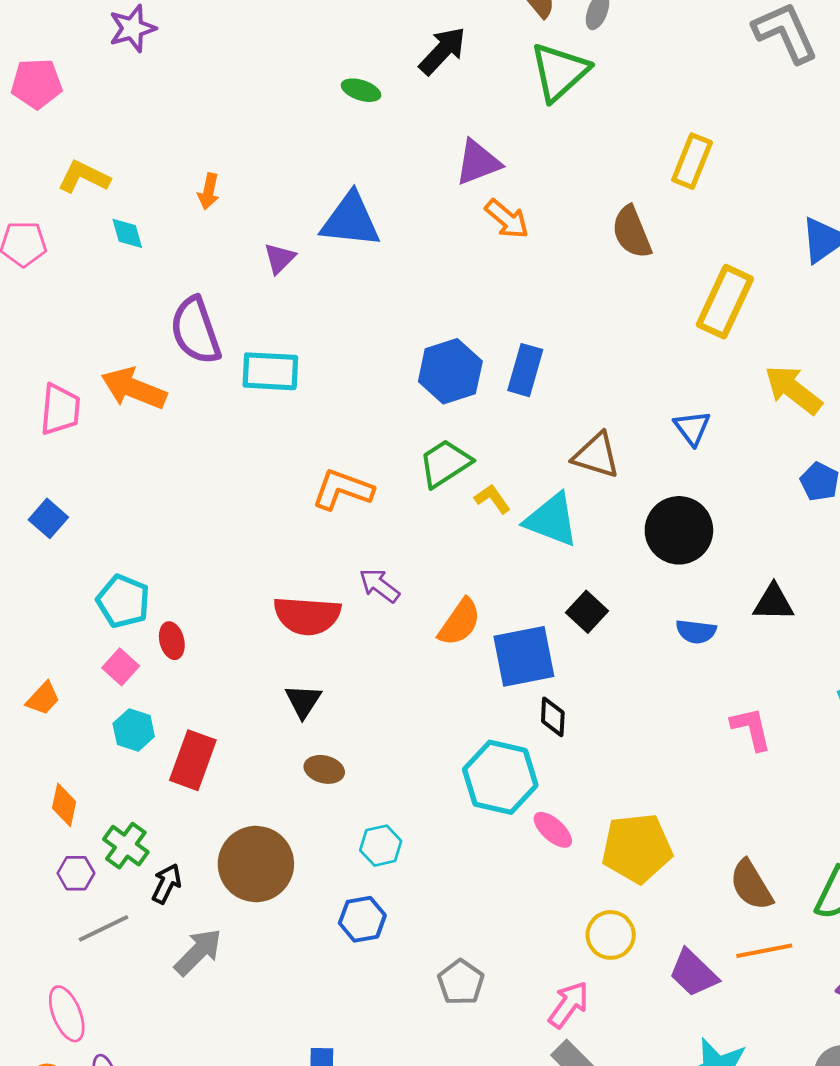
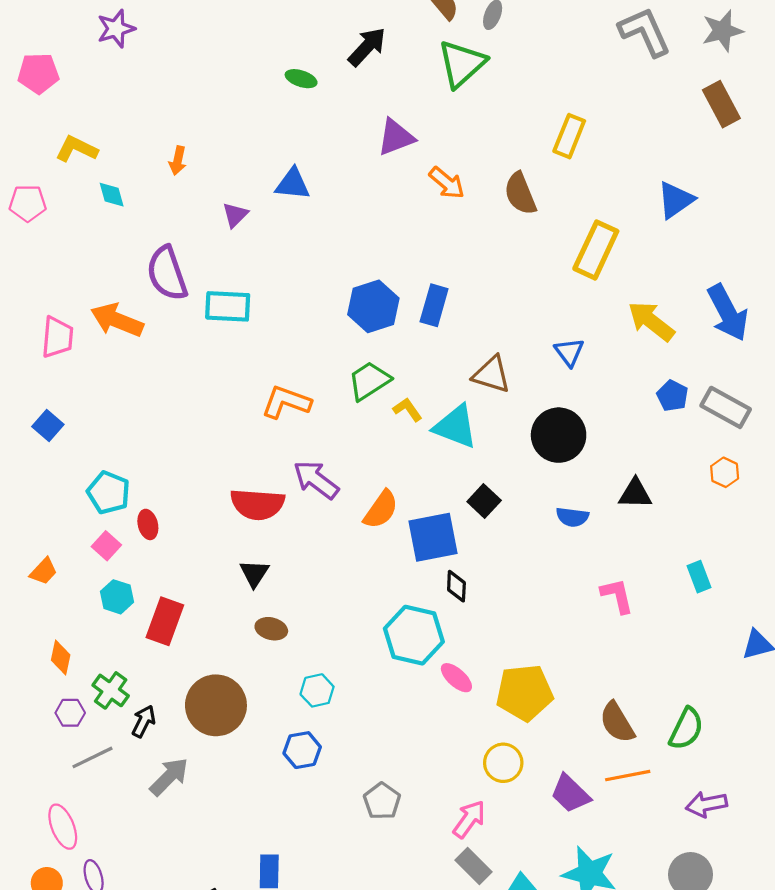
orange arrow: (507, 219) -> (447, 183), moved
blue triangle: (350, 220) -> (293, 184), size x0.7
purple arrow: (379, 585) -> (316, 480), size x1.4

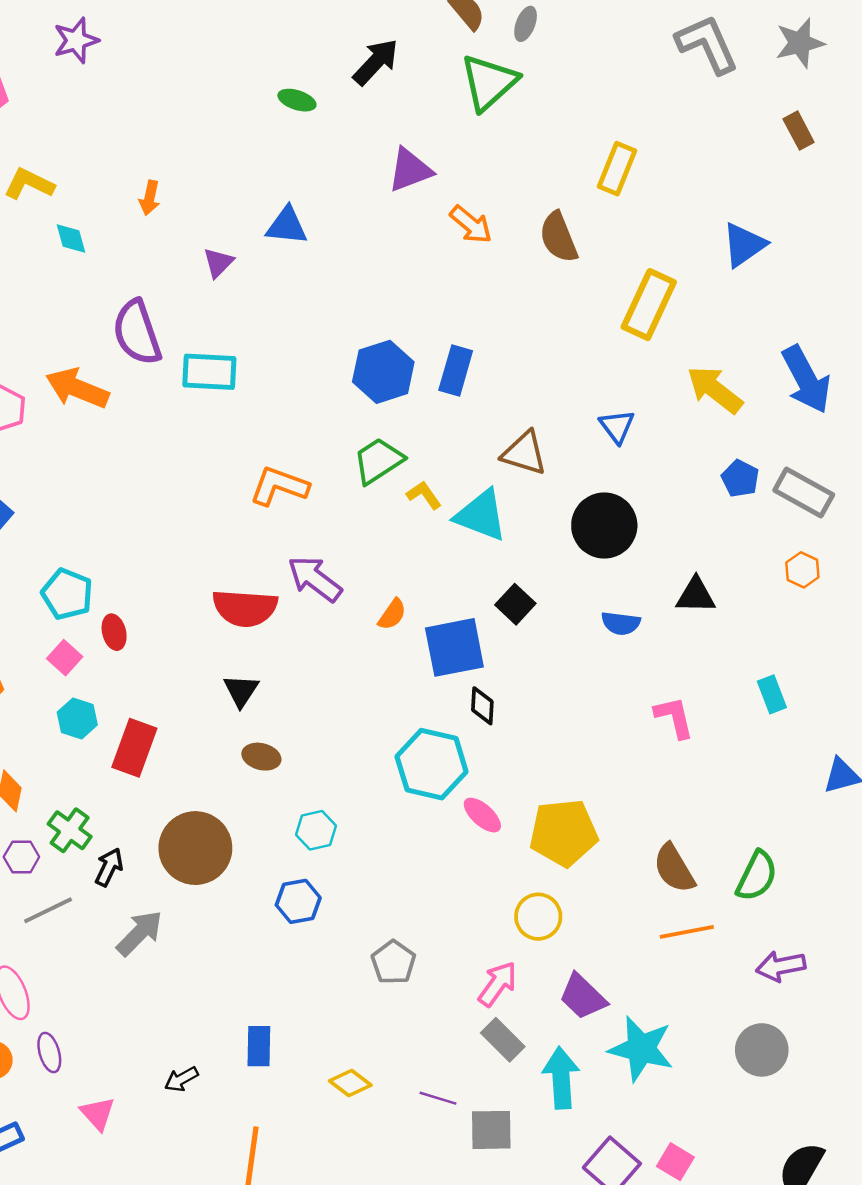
brown rectangle: (721, 104) -> (799, 131), size x0.7
orange semicircle: (381, 510) -> (392, 614), size x0.7
purple trapezoid: (570, 794) -> (583, 997), moved

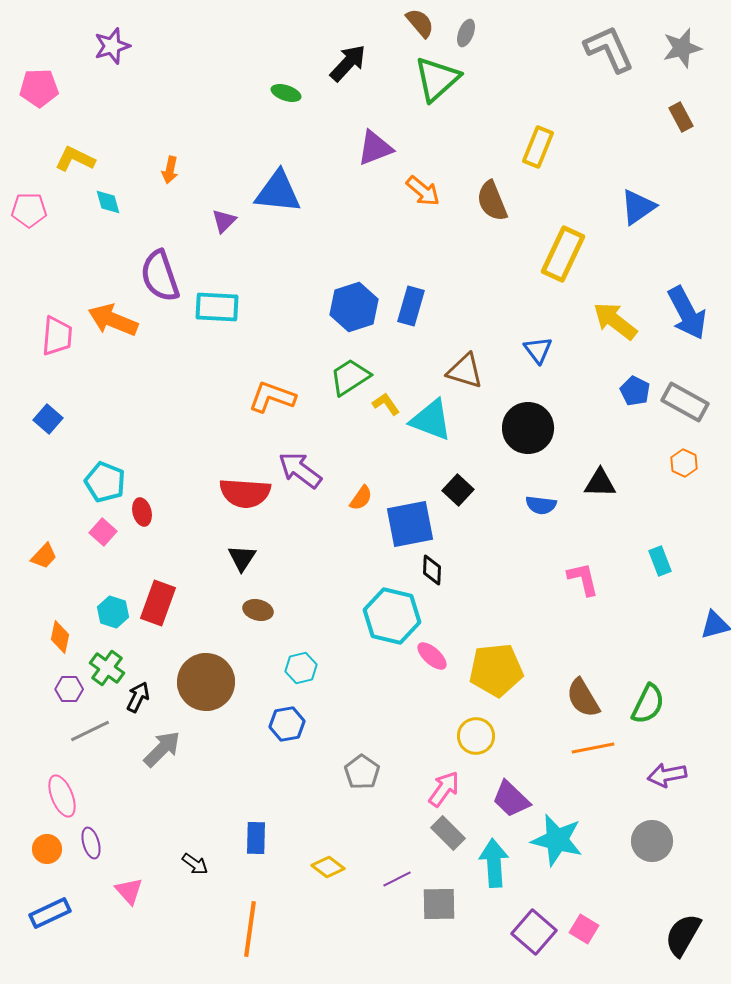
blue triangle: (287, 226) -> (278, 192), size x1.4
cyan hexagon: (77, 719) -> (113, 612), moved
black arrow: (181, 1079) -> (195, 864), turned -116
purple line: (438, 1098) -> (397, 879), turned -44

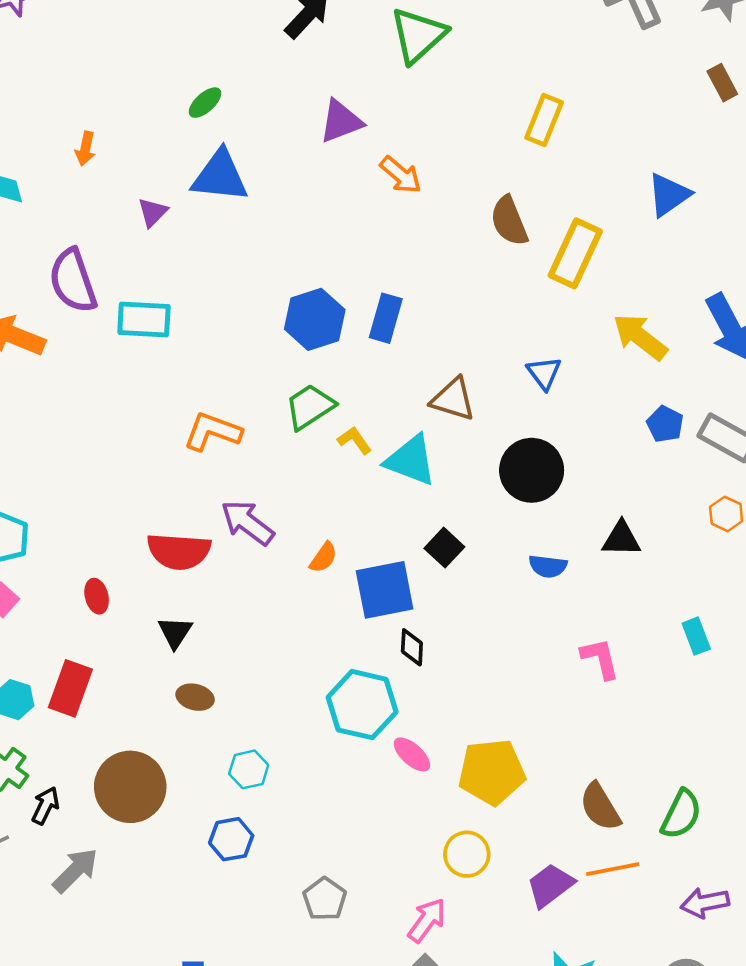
green ellipse: (286, 93) -> (205, 103), moved, turned -60
brown semicircle: (492, 201) -> (509, 221), moved
red ellipse: (142, 512) -> (97, 596), moved
purple trapezoid: (511, 799) -> (550, 885), moved, turned 99

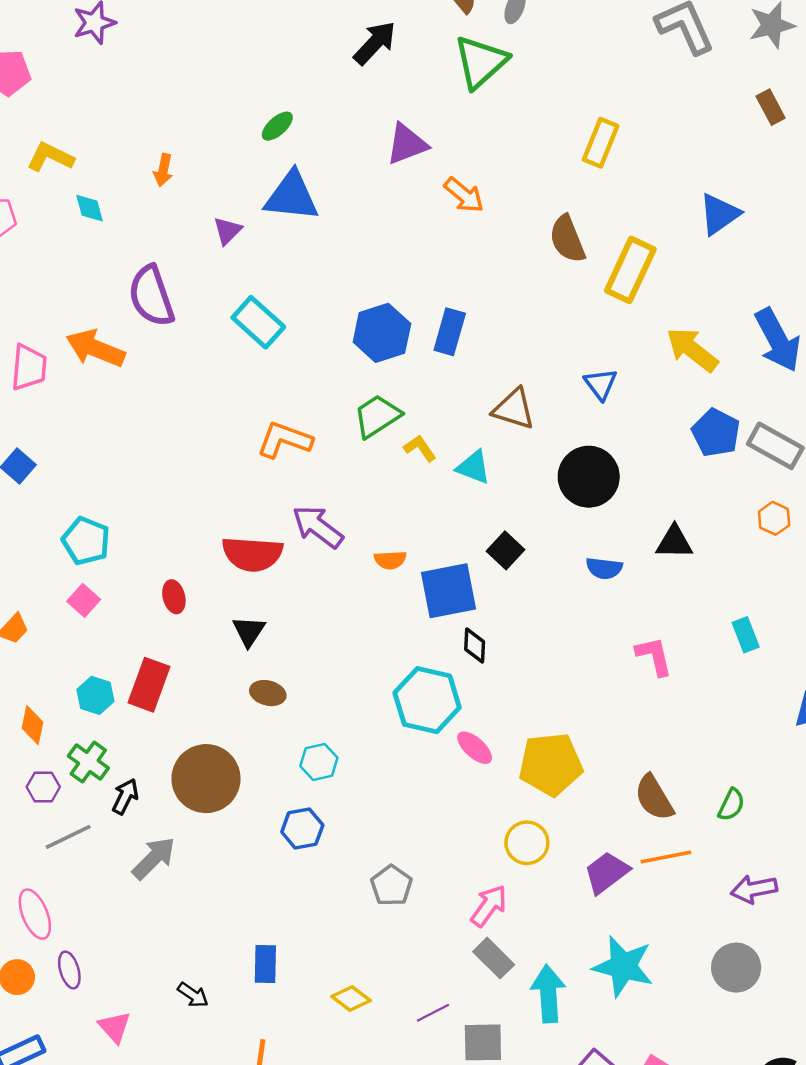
cyan rectangle: (144, 319) -> (258, 322), moved, turned 39
blue pentagon: (665, 424) -> (716, 433), size x1.4
cyan triangle: (411, 460) -> (473, 467), size x0.7
orange semicircle: (323, 558) -> (390, 560), turned 52
green semicircle: (681, 814) -> (731, 805), size x0.7

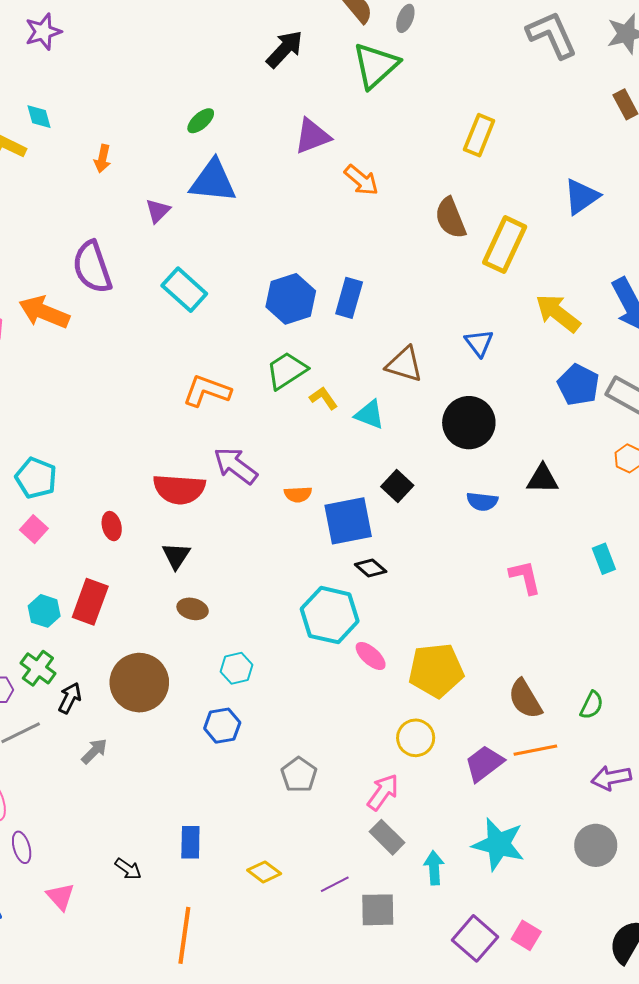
cyan diamond: (90, 208) -> (39, 117), moved
black diamond: (475, 645) -> (371, 568), turned -52
gray arrow: (154, 858) -> (94, 751), size x0.7
cyan arrow: (548, 994) -> (434, 868), size x0.7

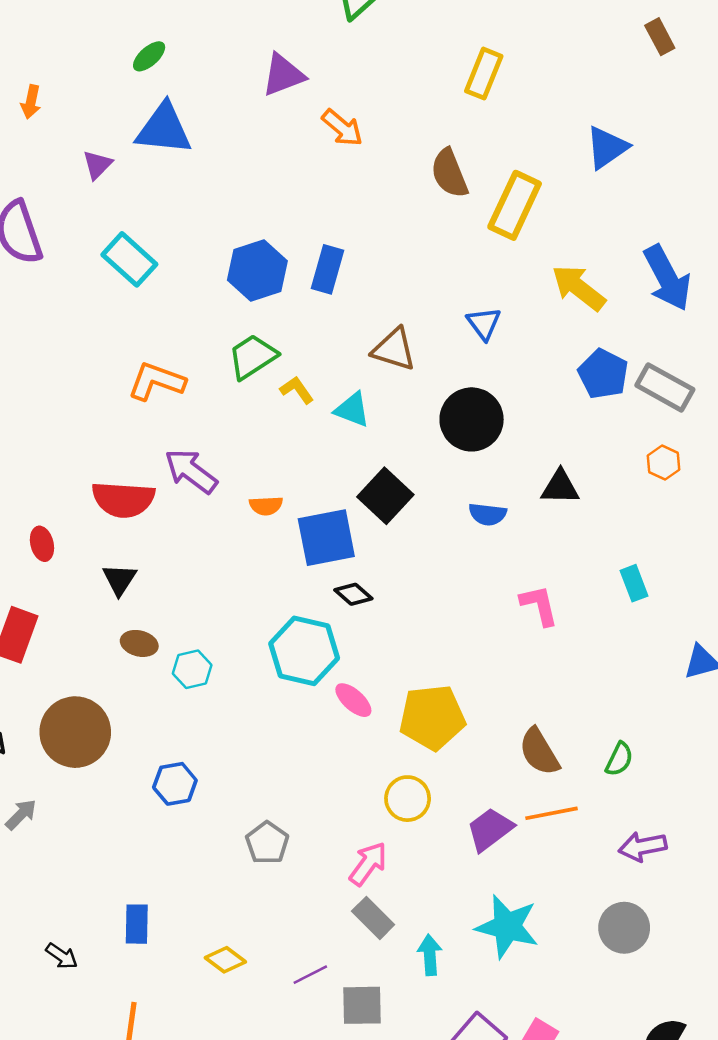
black square: (397, 486) -> (385, 496), size x1.4
cyan hexagon: (237, 668) -> (192, 669), moved

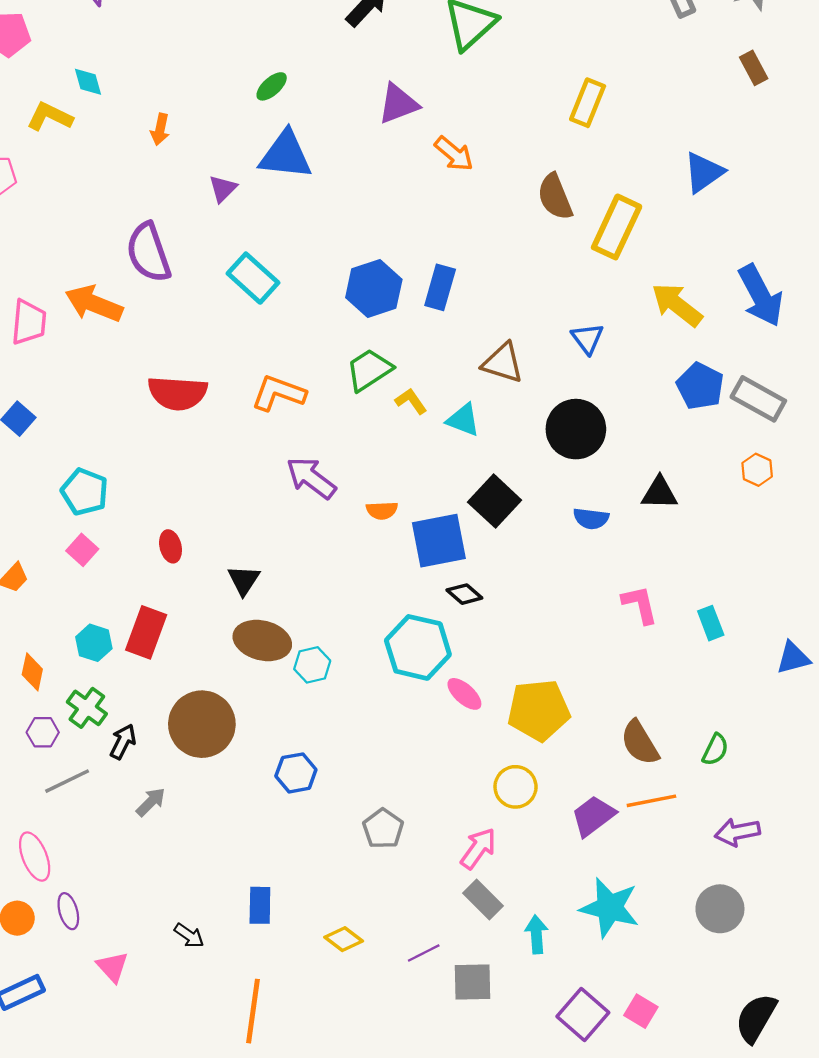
red semicircle: (123, 499) -> (177, 393), moved
cyan rectangle: (634, 583) -> (711, 623), moved
brown ellipse: (139, 643) -> (262, 640), size x1.6

